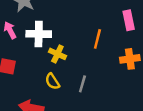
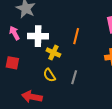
orange line: (97, 39) -> (76, 36), moved

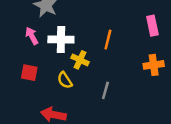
yellow semicircle: (49, 75) -> (65, 80), moved

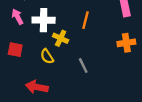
gray line: (105, 90) -> (83, 65), turned -42

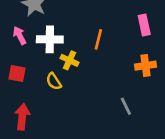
gray line: (83, 65) -> (126, 106), moved
red arrow: (37, 87) -> (22, 117), moved, turned 85

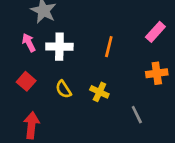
pink rectangle: (144, 25) -> (155, 32), turned 54
yellow cross: (69, 60) -> (99, 92), moved
red square: (17, 73) -> (26, 81), turned 30

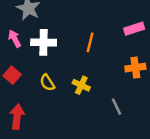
pink rectangle: (155, 32) -> (134, 29), turned 30

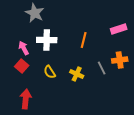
pink arrow: (15, 39) -> (24, 48), moved
gray line: (117, 107) -> (102, 68), moved

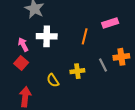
pink rectangle: (119, 29) -> (110, 23), moved
yellow semicircle: (50, 72) -> (53, 80), moved
yellow cross: (77, 74) -> (77, 71), turned -32

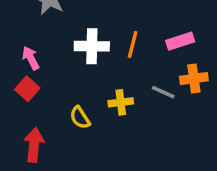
pink rectangle: (110, 23) -> (180, 41), moved
white cross: (47, 36) -> (92, 46), moved
gray line: (103, 65) -> (163, 92), turned -40

